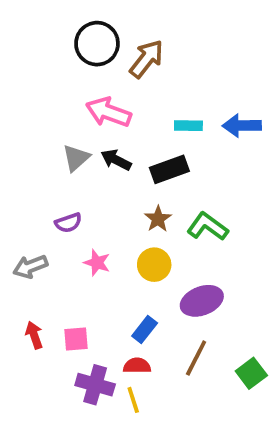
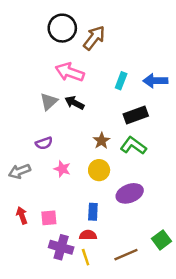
cyan rectangle: (188, 126) -> (121, 81), turned -70
black rectangle: (169, 169) -> (136, 115), moved
blue rectangle: (145, 329) -> (93, 212), turned -35
brown line: (196, 358) -> (126, 255), moved, turned 40

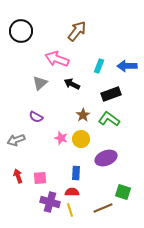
black circle: (62, 28) -> (21, 31), moved
black arrow: (75, 103) -> (72, 84), moved
purple semicircle: (44, 143) -> (36, 117), turned 48
pink star: (62, 169) -> (61, 138), moved
green square: (161, 240) -> (123, 192), moved, turned -35

